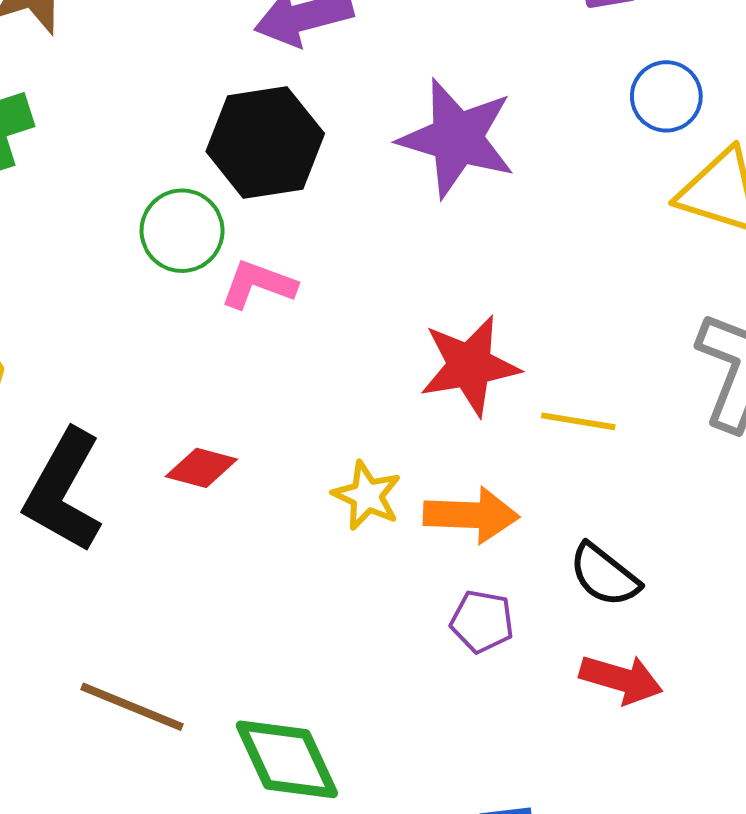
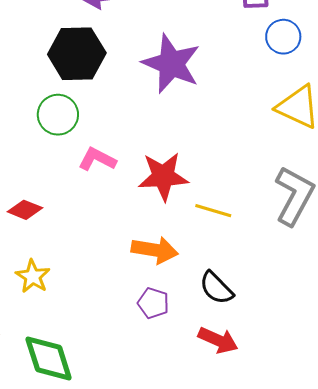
blue circle: (666, 96) -> (283, 37), moved
green circle: (182, 231) -> (58, 115), moved
pink L-shape: (258, 284) -> (97, 159), moved
yellow star: (367, 496) -> (33, 276), moved

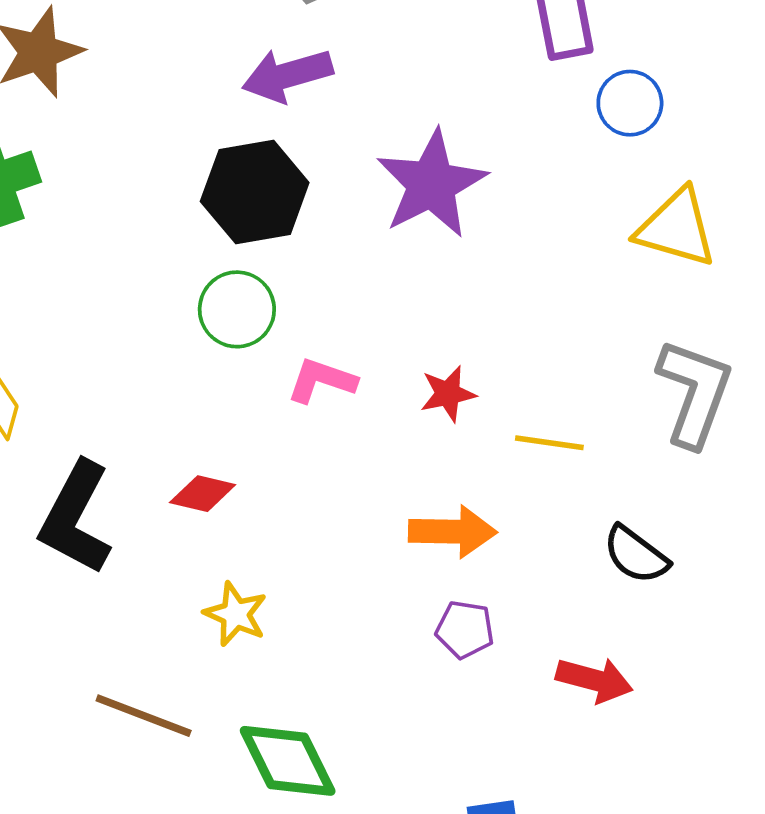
purple star: (171, 64) -> (431, 184), turned 30
red star: (163, 176) -> (448, 394), size x0.6
black semicircle: (216, 288) -> (636, 555), moved

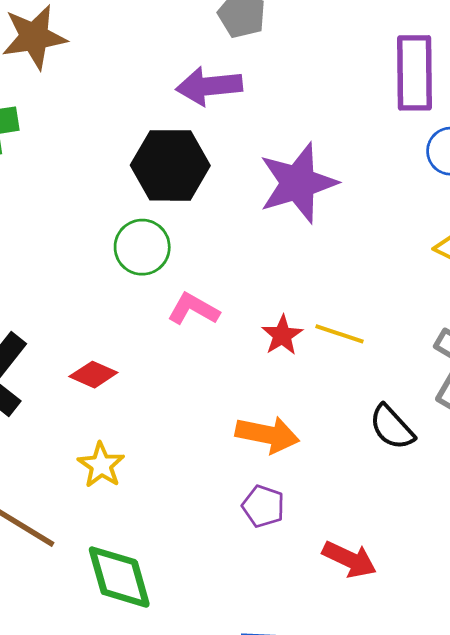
red star: (448, 394) -> (282, 335), turned -30
yellow line: (549, 443) -> (339, 334), moved
black semicircle: (636, 555) -> (392, 427), moved

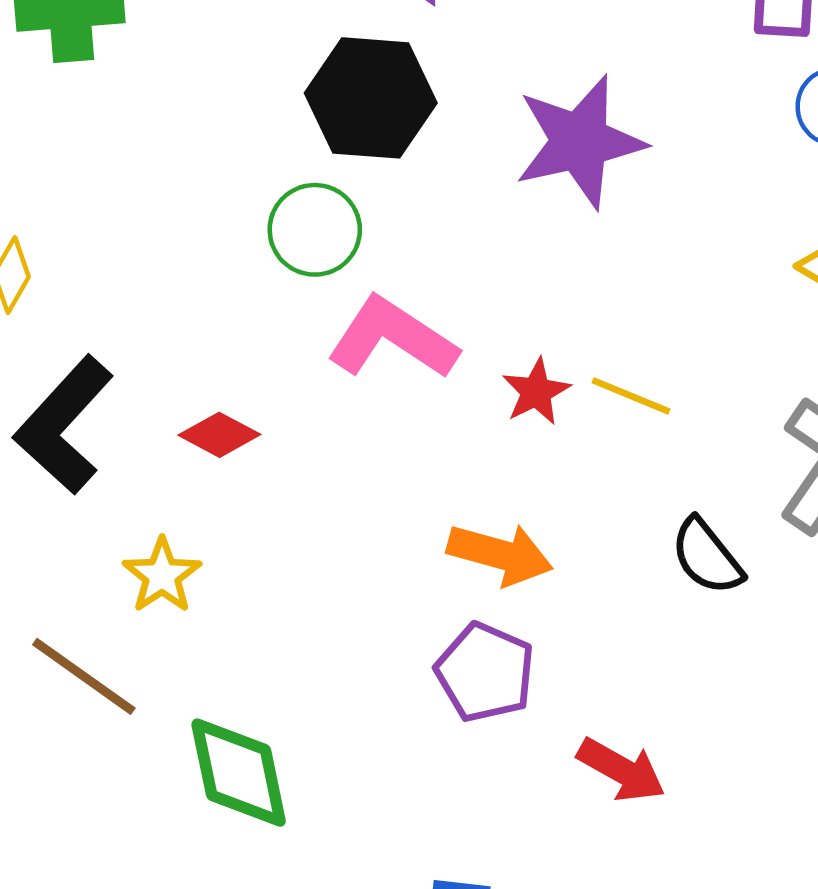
pink L-shape: (193, 309) -> (392, 338), size x1.5
yellow star: (101, 465) -> (162, 576), moved
purple pentagon: (263, 506) -> (485, 672), size x1.4

